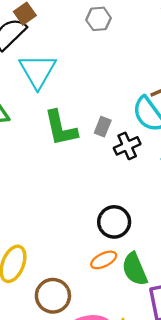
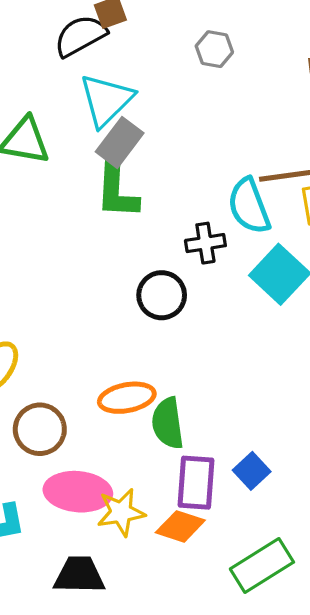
gray rectangle: (103, 127) -> (120, 142), moved, size x1.6
black circle: (114, 222) -> (162, 295), moved
orange ellipse: (104, 260) -> (127, 398), size x1.4

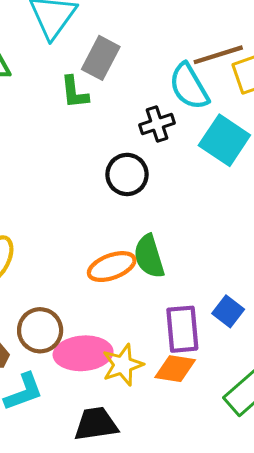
gray rectangle: (120, 142) -> (101, 58), moved
green L-shape: (117, 191) -> (74, 92), size x0.7
green semicircle: (168, 423) -> (149, 256), moved
brown circle: (40, 429) -> (40, 330), moved

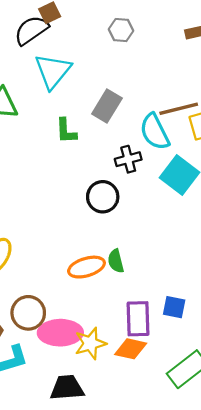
gray rectangle: (101, 58) -> (107, 106), moved
green semicircle: (149, 256) -> (116, 261), size x0.7
blue square: (228, 311) -> (174, 307), turned -30

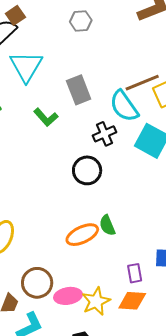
gray rectangle: (107, 106) -> (79, 90), turned -44
green L-shape: (66, 131) -> (46, 117), turned -30
purple rectangle: (138, 319) -> (135, 273), size x0.6
pink ellipse: (60, 333) -> (68, 296), size x0.7

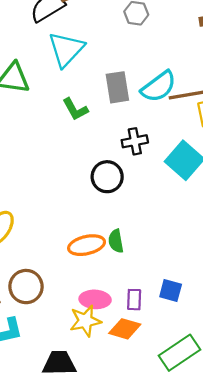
cyan semicircle: (124, 106) -> (159, 87), moved, turned -104
pink ellipse: (68, 296) -> (95, 299), moved

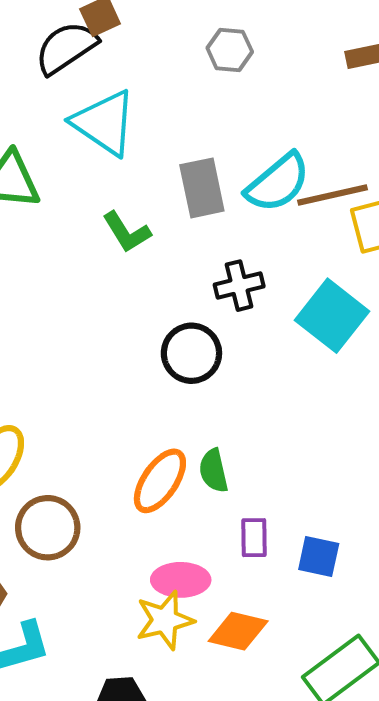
cyan triangle: (66, 49) -> (104, 123), turned -36
orange ellipse: (87, 245) -> (160, 481), turned -40
brown circle: (26, 287) -> (48, 528), moved
purple rectangle: (134, 300) -> (254, 538), moved

